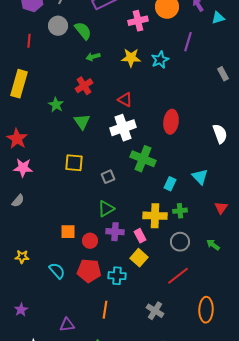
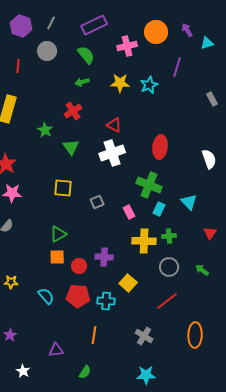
green semicircle: (83, 31) -> (86, 55), moved
green cross: (143, 159) -> (149, 185), moved
green triangle: (106, 209) -> (58, 234), moved
pink rectangle: (140, 236) -> (129, 212), moved

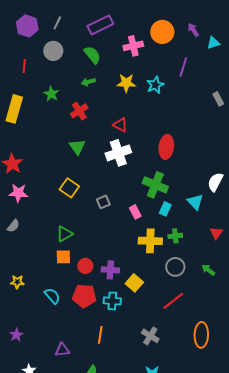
green star: (45, 130) -> (51, 94), moved
white semicircle: (209, 159) -> (215, 182), moved, turned -132
yellow square: (63, 188) -> (69, 188), turned 30
purple cross: (104, 257) -> (110, 270), moved

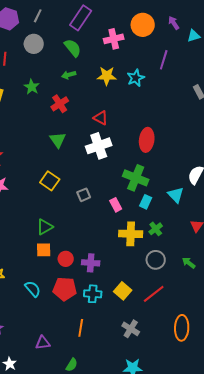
purple rectangle: (100, 25) -> (81, 18), turned -30
green cross: (175, 236) -> (156, 229), turned -32
yellow square: (134, 283) -> (123, 291), moved

